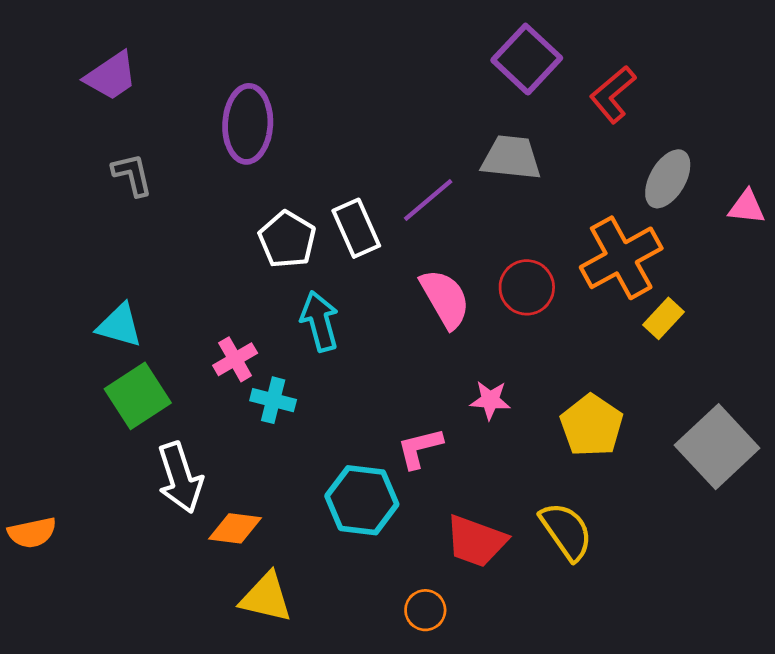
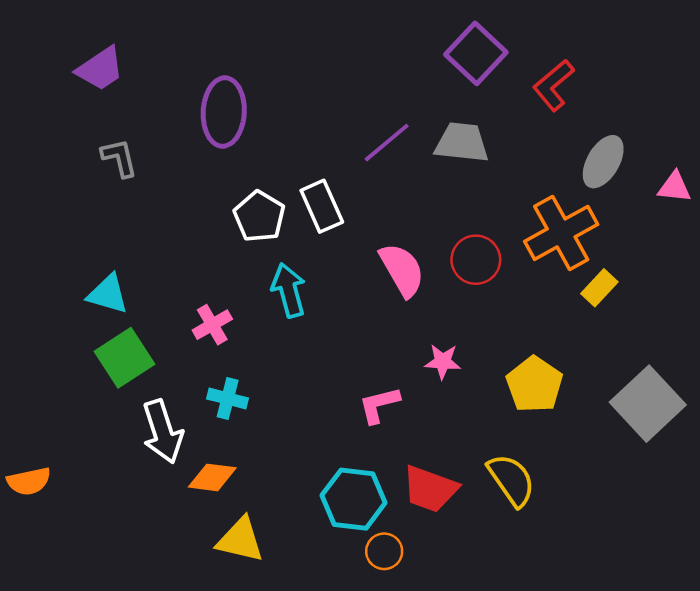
purple line: (428, 200) -> (387, 143), moved
cyan cross: (273, 400) -> (228, 398), moved
cyan hexagon: (362, 500) -> (354, 499), moved

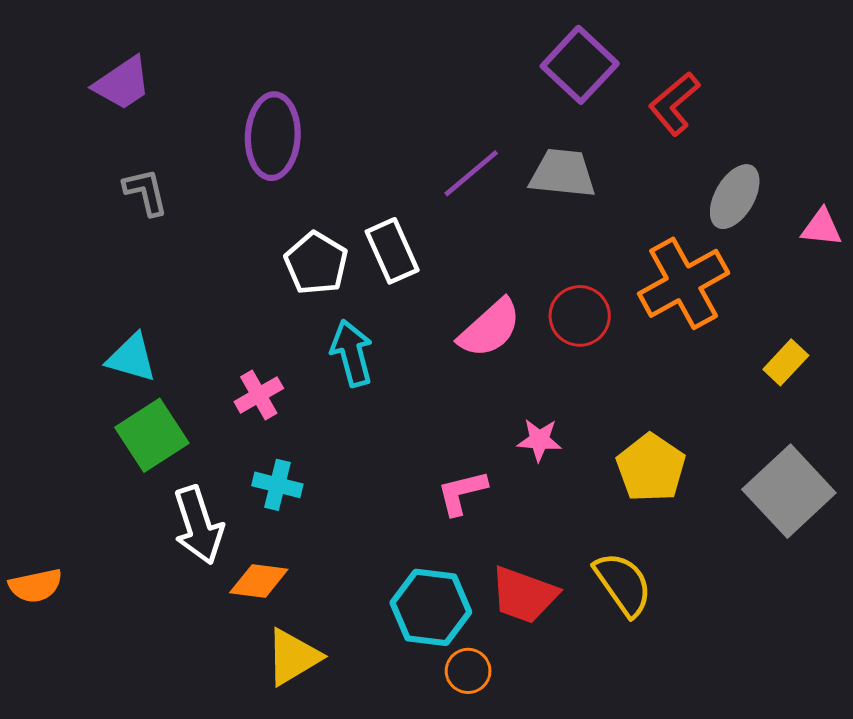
pink semicircle: (402, 270) -> (490, 328), turned 78
yellow rectangle: (599, 288) -> (786, 362), moved
yellow triangle: (240, 540) -> (293, 657), turned -44

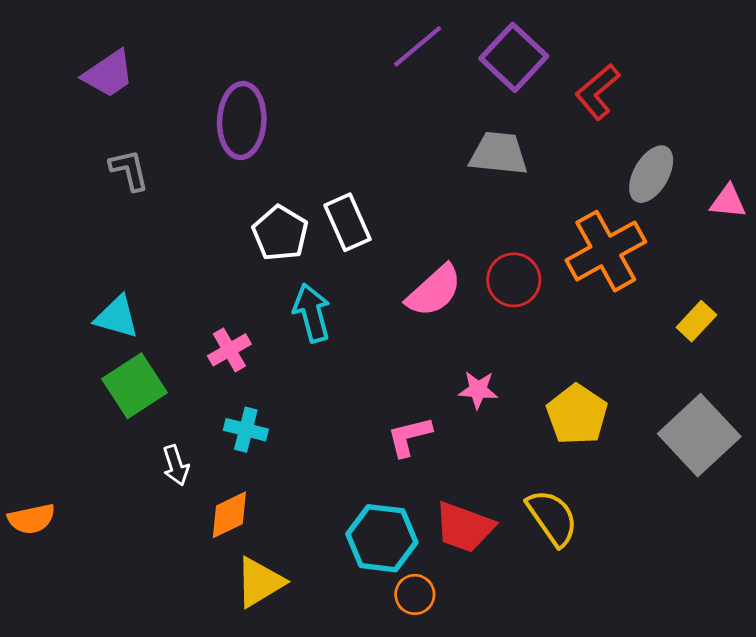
purple line: (471, 173) -> (418, 46), moved
white arrow: (198, 525) -> (176, 465), size x0.6
orange diamond: (259, 581) -> (229, 515), turned -33

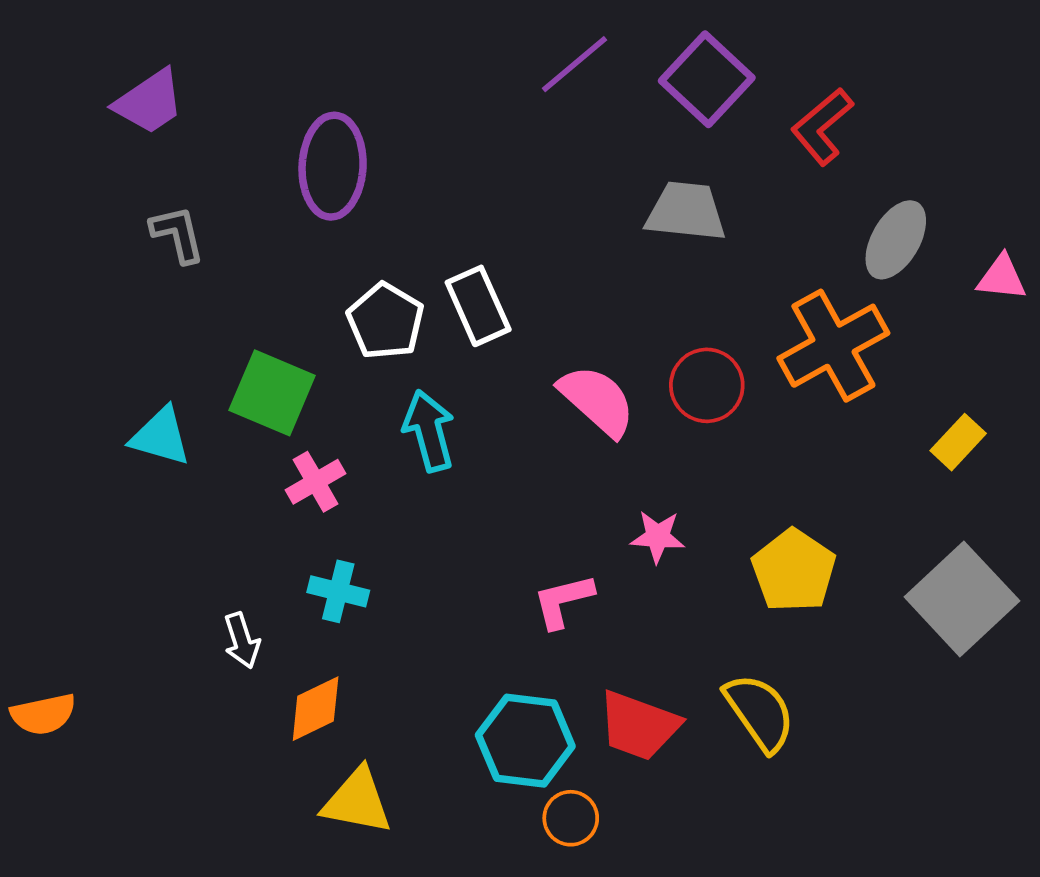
pink semicircle: (434, 291) -> (597, 400), turned -96
green square: (135, 386) -> (272, 393), moved, turned -34
yellow triangle: (260, 582) -> (357, 801), turned 42

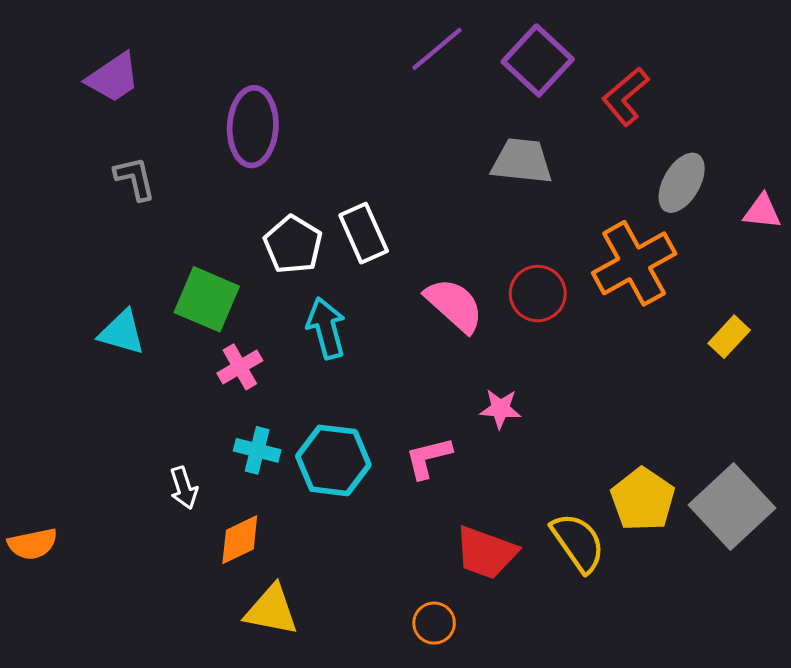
yellow pentagon: (794, 571) -> (643, 499), moved
gray square: (962, 599) -> (732, 507), moved
cyan hexagon: (525, 741) -> (333, 460), moved

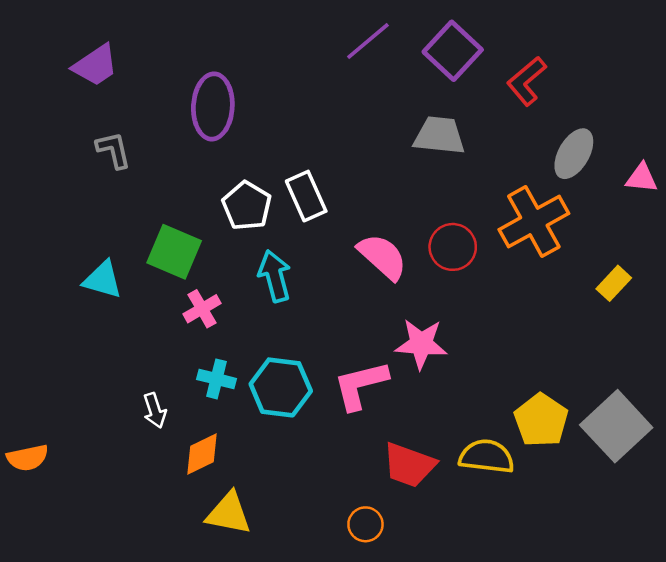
pink star: (500, 409) -> (421, 344), size x1.5
pink L-shape: (428, 458) -> (361, 385), size x1.4
yellow semicircle: (578, 542) -> (487, 456), turned -48

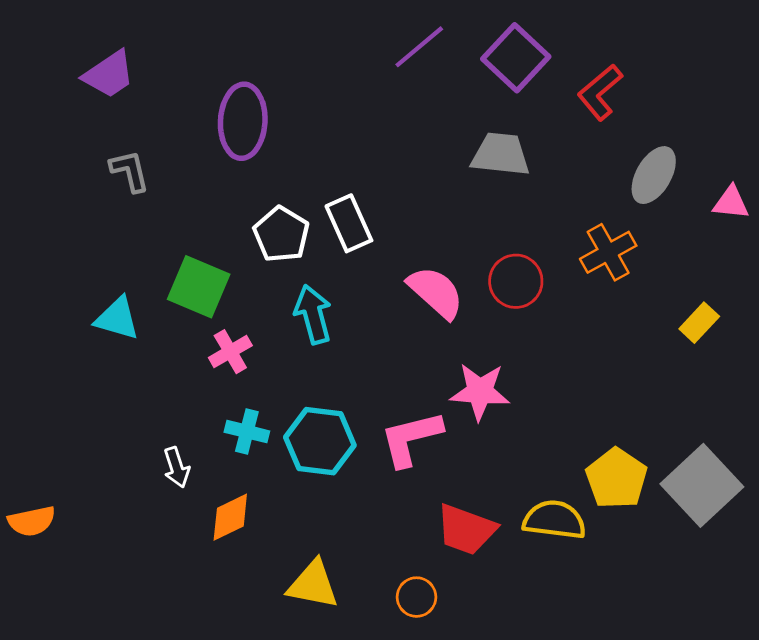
orange cross: (534, 222) -> (608, 252), size x0.7
yellow triangle: (229, 513) -> (313, 585), moved

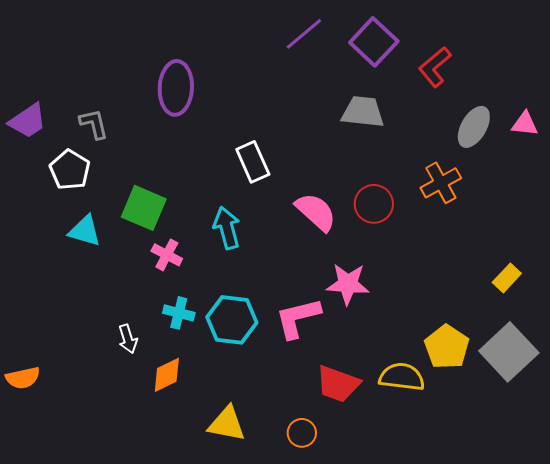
purple trapezoid: (109, 74) -> (28, 121), moved
pink triangle: (731, 203) -> (525, 124), moved
white pentagon: (281, 234) -> (70, 170), moved
yellow rectangle: (699, 323) -> (507, 278), moved
pink cross: (230, 352) -> (167, 255), turned -32

